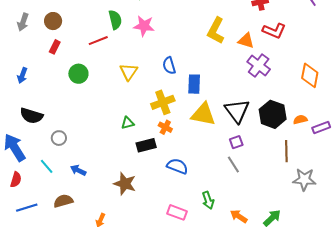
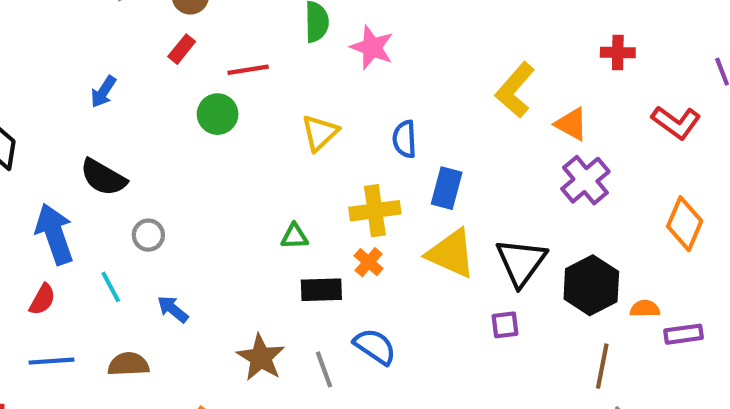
red L-shape: (274, 31) -> (676, 122), moved
red line: (98, 41) -> (248, 70), moved
gray line: (233, 165) -> (324, 369), moved

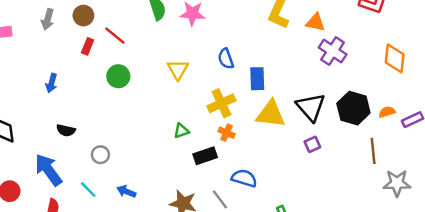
red line: (248, 70) -> (115, 36), moved, turned 65
black semicircle: (103, 177) -> (66, 130), size x0.7

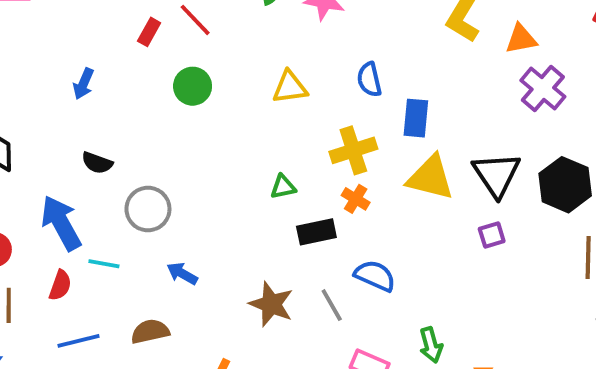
orange triangle: (315, 22) -> (521, 39), turned -30
yellow triangle: (178, 69) -> (290, 87), turned 45
gray circle: (100, 155) -> (148, 209), size x1.5
cyan line: (88, 190) -> (104, 264), moved, turned -42

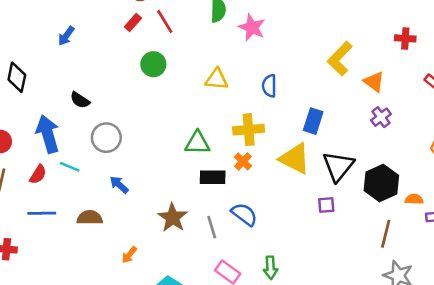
orange triangle: (521, 39) -> (374, 82), turned 35
blue arrow: (83, 84) -> (66, 36), moved
purple cross: (543, 89) -> (381, 117), size x0.7
blue rectangle: (416, 118) -> (313, 121), moved
green triangle: (283, 187) -> (197, 143), size x1.5

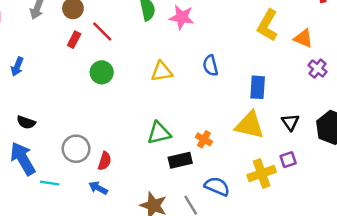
black semicircle: (80, 100) -> (26, 122), moved
yellow cross: (249, 130) -> (262, 174), moved
black triangle: (338, 166) -> (290, 122), size x0.6
red semicircle: (38, 174) -> (105, 161), moved

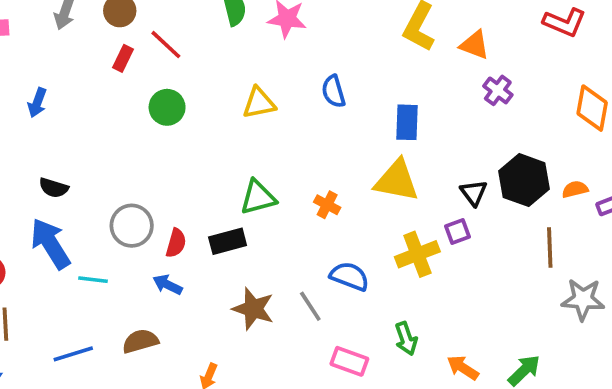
black triangle: (290, 122) -> (474, 193), moved
black rectangle: (180, 160) -> (228, 241), moved

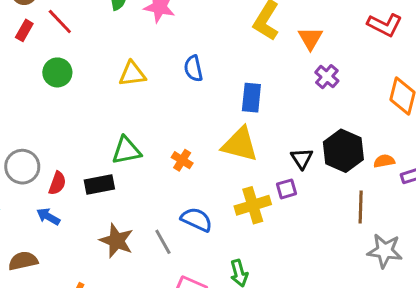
orange triangle: (474, 45) -> (310, 38), turned 35

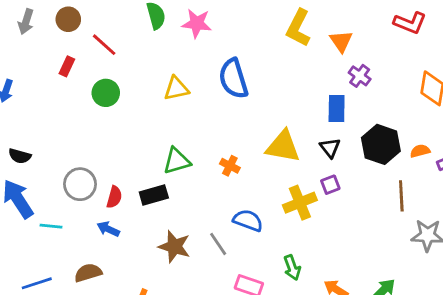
red rectangle: (24, 30) -> (67, 66), moved
blue semicircle: (193, 68) -> (233, 79), size x1.6
blue rectangle: (251, 98) -> (337, 109), moved
black triangle: (302, 158) -> (330, 148), moved

